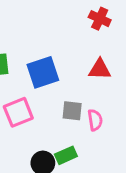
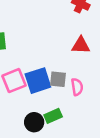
blue square: (43, 72) -> (38, 81), moved

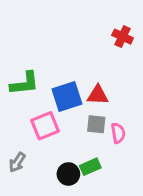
red triangle: (81, 45) -> (98, 95), moved
blue square: (38, 81) -> (67, 96), moved

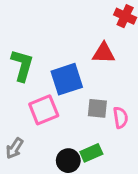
green L-shape: (25, 83) -> (22, 65), turned -68
red triangle: (98, 95) -> (104, 53), moved

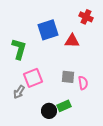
blue square: (67, 79) -> (48, 30), moved
gray arrow: (14, 148) -> (19, 92), moved

